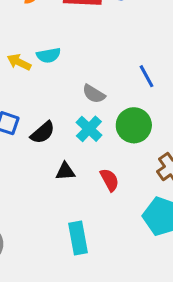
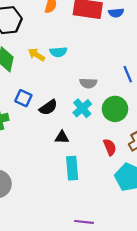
gray semicircle: (94, 94) -> (88, 83), turned -35
red semicircle: (110, 180) -> (110, 147), moved
cyan rectangle: (78, 238) -> (72, 168), moved

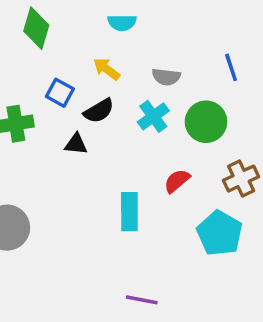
yellow arrow: (36, 55) -> (107, 69), moved
black triangle: (62, 137) -> (76, 144), moved
red semicircle: (110, 147) -> (177, 181), moved, turned -112

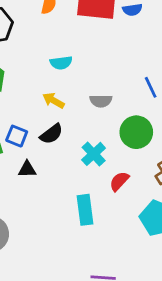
blue square: (60, 93) -> (17, 136), moved
cyan cross: (153, 116) -> (94, 154), moved
black triangle: (76, 144) -> (27, 169), moved

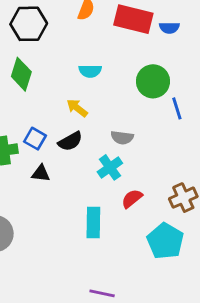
gray semicircle: (101, 101) -> (122, 138), moved
green circle: (136, 132) -> (153, 81), moved

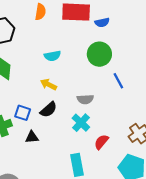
blue semicircle: (169, 28) -> (102, 22), moved
blue line: (177, 108) -> (118, 81), moved

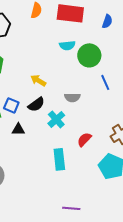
blue semicircle: (102, 22) -> (107, 21), moved, turned -64
cyan semicircle: (52, 56) -> (67, 45), moved
cyan cross: (81, 123) -> (56, 119), moved

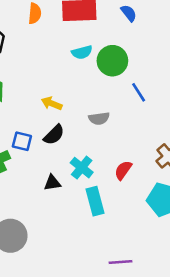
blue semicircle: (107, 21) -> (129, 13), turned -48
cyan cross: (56, 119) -> (82, 168), moved
black triangle: (18, 129) -> (52, 183), moved

